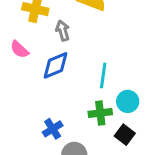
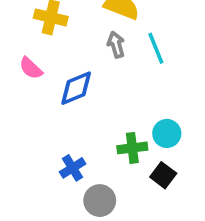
gray arrow: (63, 31) -> (116, 45), moved
cyan line: (103, 75) -> (156, 48), moved, turned -30

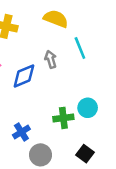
gray arrow: (116, 45) -> (51, 59), moved
black square: (163, 175) -> (85, 154), moved

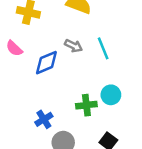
cyan line: (80, 48) -> (103, 48), moved
gray arrow: (51, 59) -> (74, 46), turned 132

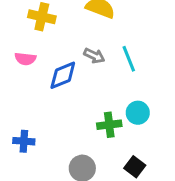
pink semicircle: (14, 48) -> (25, 59), turned -36
blue cross: (44, 119) -> (24, 141), moved, turned 36

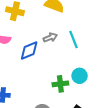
gray arrow: (94, 56) -> (50, 37), turned -48

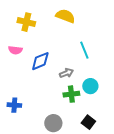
gray arrow: (50, 37) -> (66, 73), moved

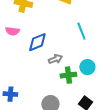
gray arrow: (66, 73) -> (55, 59), moved
blue cross: (14, 105) -> (10, 94), moved

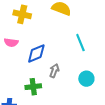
gray arrow: (55, 59) -> (54, 71), turned -48
green cross: (68, 75) -> (33, 87), moved

